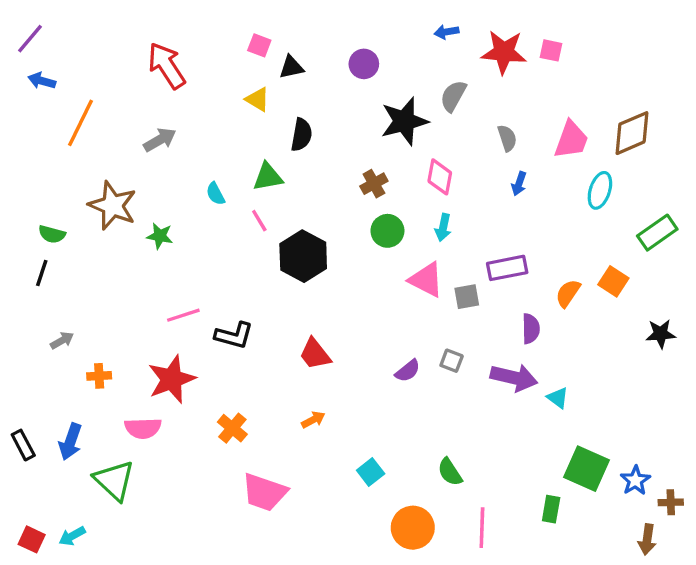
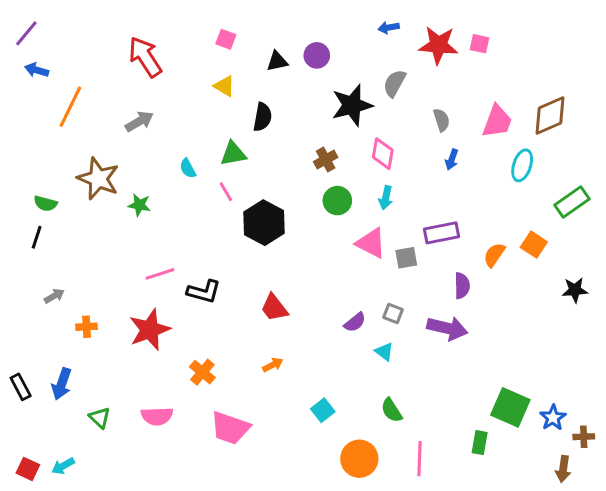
black triangle: (291, 67) -> (277, 61), moved
cyan triangle: (558, 398) -> (384, 352), moved
pink semicircle: (143, 428) -> (157, 416), moved
green triangle: (114, 480) -> (100, 418), size x0.6

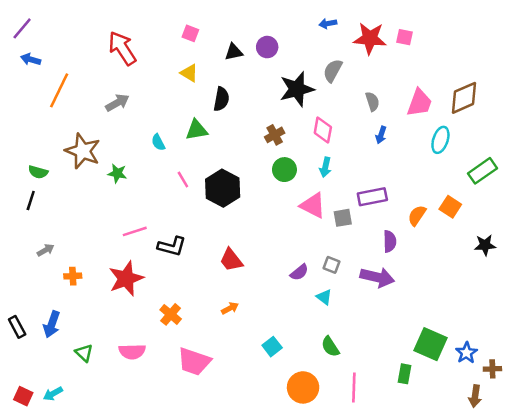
pink line: (226, 192) -> (183, 179), moved

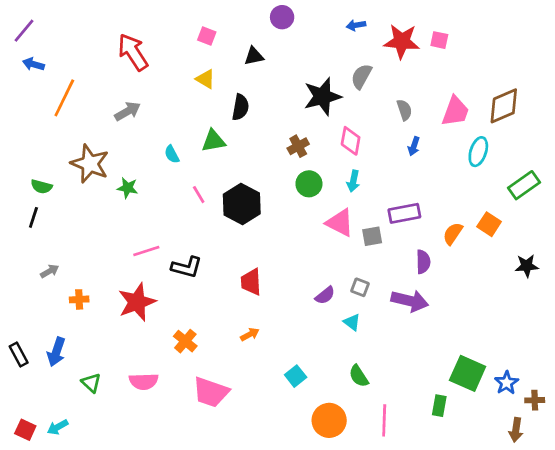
purple circle: (267, 47) -> (282, 17), moved
red trapezoid: (231, 260) -> (251, 282), turned 35

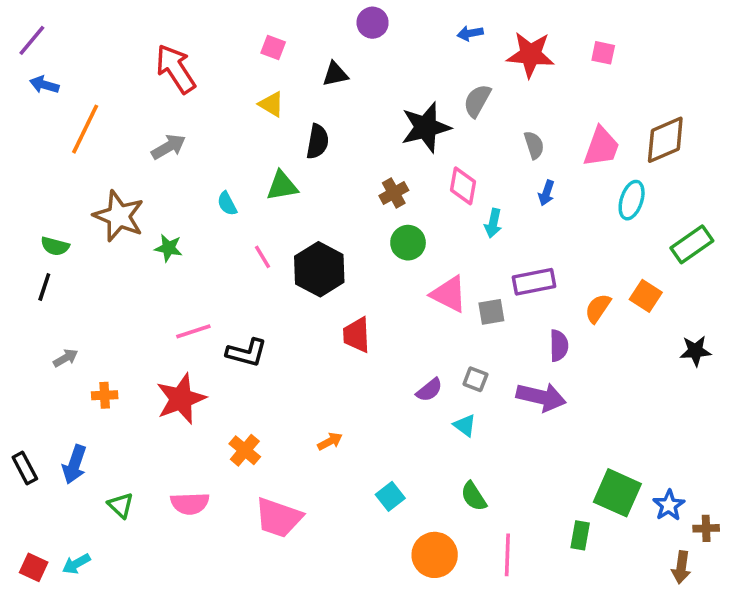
pink square: (439, 40) -> (603, 53), moved
cyan arrow: (353, 181) -> (493, 223), moved
red trapezoid: (251, 282) -> (357, 335), moved

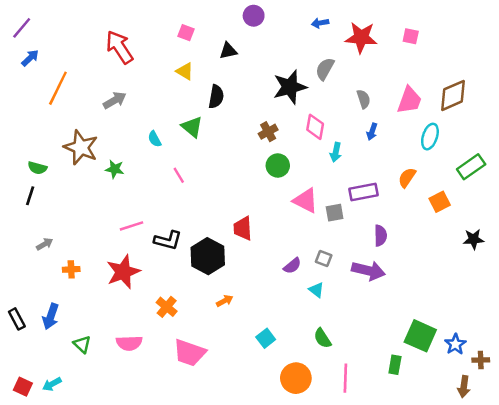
blue arrow: (44, 85) -> (30, 58), turned 120
green triangle: (282, 186) -> (192, 127), turned 50
black hexagon: (319, 269) -> (208, 256), moved
orange square: (646, 296) -> (440, 202), turned 30
orange semicircle: (598, 308) -> (407, 178), moved

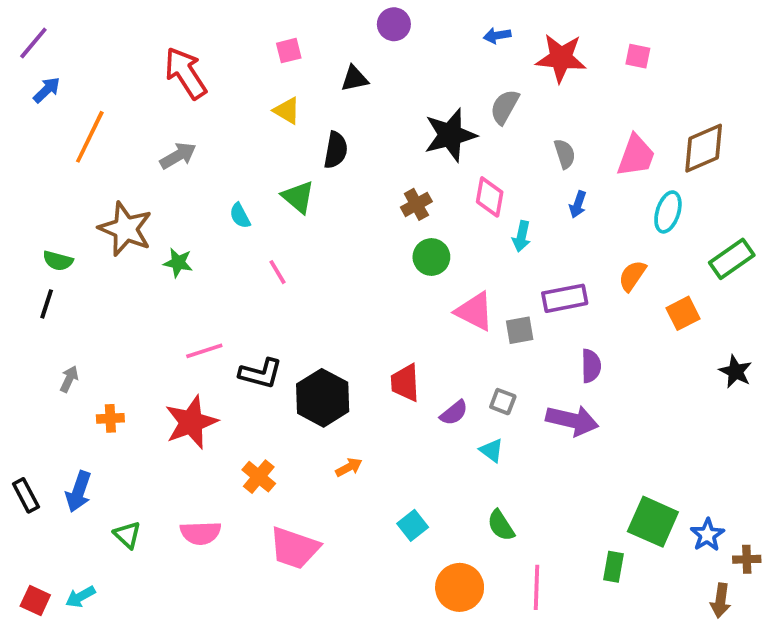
pink square: (186, 33) -> (289, 51), turned -35
red trapezoid: (243, 228) -> (405, 383), moved
black star: (473, 239) -> (736, 372), turned 30
gray arrow: (45, 244) -> (69, 379), turned -35

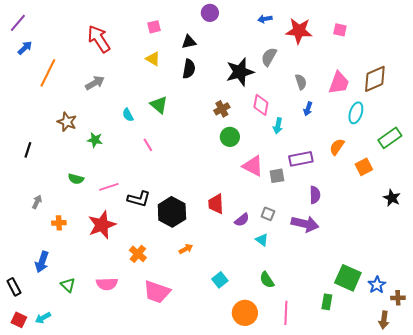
black semicircle: (336, 150) -> (189, 69), moved
brown star: (125, 229) -> (67, 122), size x0.7
green semicircle: (58, 261) -> (76, 179), moved
black line: (47, 304) -> (28, 150), moved
black rectangle: (26, 495) -> (14, 287), moved

